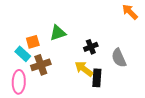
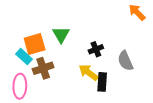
green triangle: (58, 33) -> (61, 34), turned -42
orange square: (33, 42) -> (35, 44), size x1.5

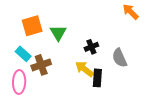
orange square: (35, 44) -> (32, 26), moved

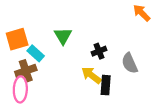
orange square: (32, 26) -> (17, 39), moved
cyan rectangle: (23, 54) -> (36, 53), moved
brown cross: (41, 65) -> (26, 71), moved

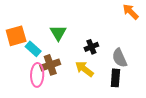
brown cross: (26, 71) -> (50, 65), moved
black rectangle: (106, 85) -> (115, 78), moved
pink ellipse: (20, 89) -> (37, 75), moved

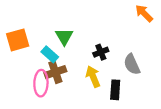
cyan rectangle: (33, 49) -> (50, 54), moved
yellow arrow: (84, 69) -> (93, 77), turned 30
black rectangle: (115, 78) -> (115, 90), moved

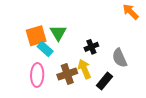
orange square: (18, 40) -> (36, 36), moved
brown cross: (55, 72) -> (67, 74), moved
black rectangle: (115, 90) -> (104, 81), turned 36

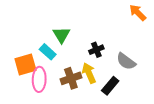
orange square: (36, 36) -> (25, 65), moved
gray semicircle: (120, 58) -> (126, 61), turned -30

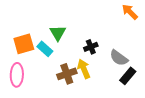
orange square: (25, 65) -> (24, 44), moved
pink ellipse: (39, 79) -> (17, 75), moved
black rectangle: (110, 86) -> (128, 76), moved

